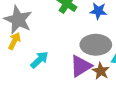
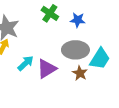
purple triangle: (81, 66) -> (47, 69), moved

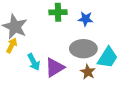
green cross: (50, 13) -> (58, 12), turned -35
cyan arrow: (26, 63) -> (34, 62), turned 105

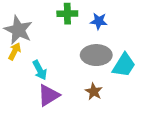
purple triangle: (55, 67) -> (49, 95), moved
brown star: (88, 72) -> (94, 91), moved

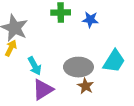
gray ellipse: (96, 55) -> (78, 67), moved

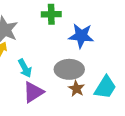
blue star: (90, 20) -> (81, 36), moved, size x1.5
cyan trapezoid: (114, 61) -> (105, 87), moved

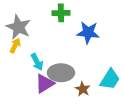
gray ellipse: (69, 69) -> (61, 73), moved
brown star: (76, 89) -> (83, 89), moved

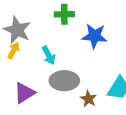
cyan arrow: (37, 62) -> (49, 55), moved
purple triangle: (45, 84) -> (24, 93), moved

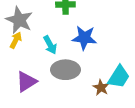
blue star: (95, 36) -> (84, 38), moved
brown star: (88, 99) -> (101, 87), moved

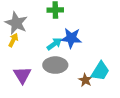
cyan arrow: (50, 45) -> (54, 44), moved, turned -98
purple triangle: (26, 82) -> (22, 75), turned -30

